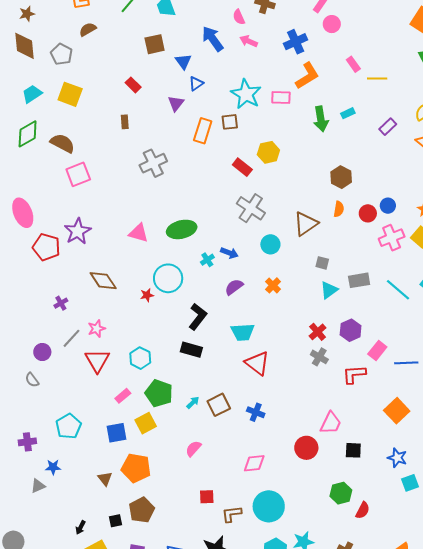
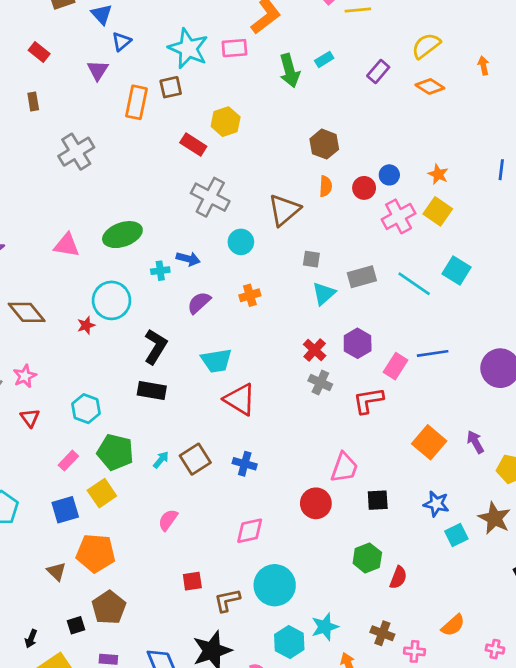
cyan cross: (207, 260) -> (160, 271), turned 32
orange cross: (273, 285) -> (250, 295), turned 35
red triangle: (97, 361) -> (30, 418), size x0.6
blue line: (406, 363) -> (433, 353), moved

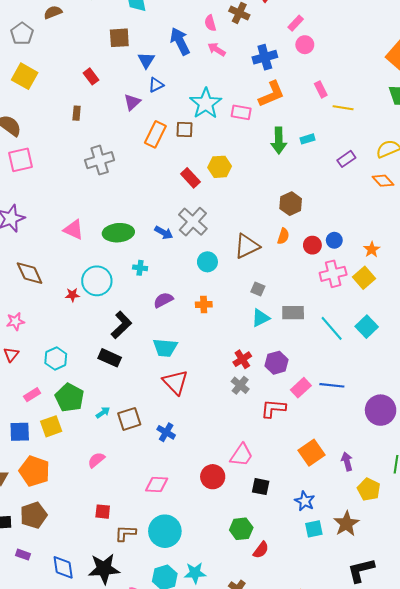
blue arrow: (188, 259) -> (164, 233), moved

